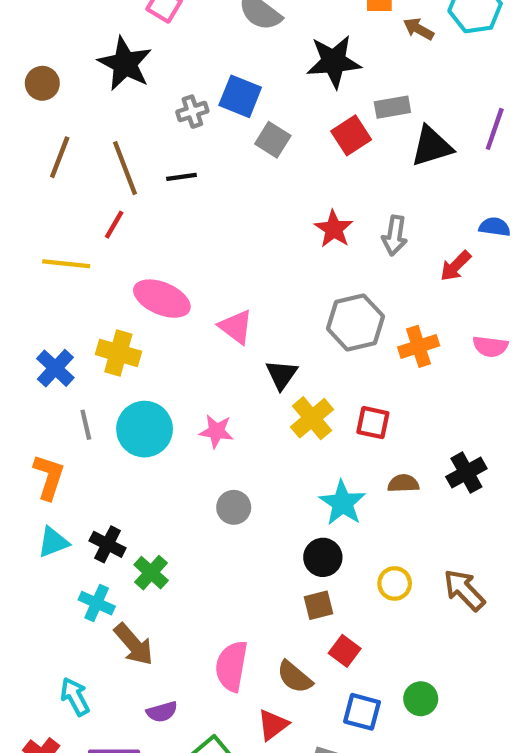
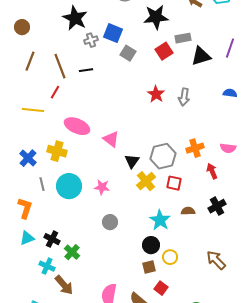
black star: (125, 64) -> (75, 18), moved
red arrow: (456, 266) -> (212, 171), moved, turned 112
gray hexagon: (355, 322) -> (163, 156), moved
yellow circle: (395, 583) -> (170, 257), moved

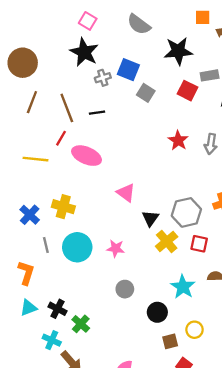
brown circle: (22, 27) -> (23, 63), size x1.6
red square: (164, 51) -> (188, 91), turned -30
pink ellipse: (77, 126) -> (87, 156), moved
black circle: (151, 245) -> (157, 312), moved

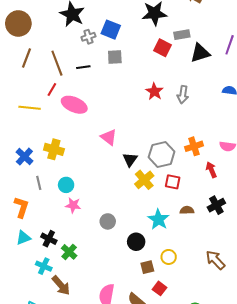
gray square: (146, 93) -> (115, 57), moved, turned -35
cyan circle: (77, 247) -> (66, 185), size x0.6
pink star: (116, 248) -> (73, 205), moved

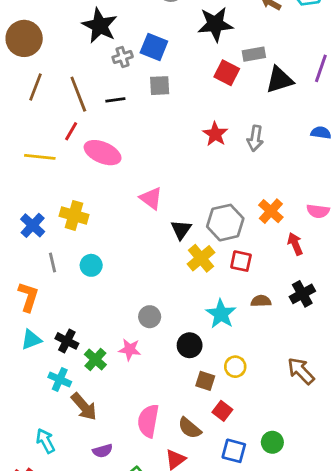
orange cross: (194, 146) -> (271, 211), turned -30
pink star: (73, 205) -> (130, 350), moved
brown square: (147, 267) -> (205, 381), turned 32

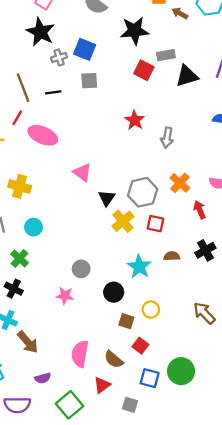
gray arrow: (255, 138) -> (167, 138), moved
green cross: (95, 360) -> (20, 258), moved
green circle: (272, 442) -> (181, 371), size x1.5

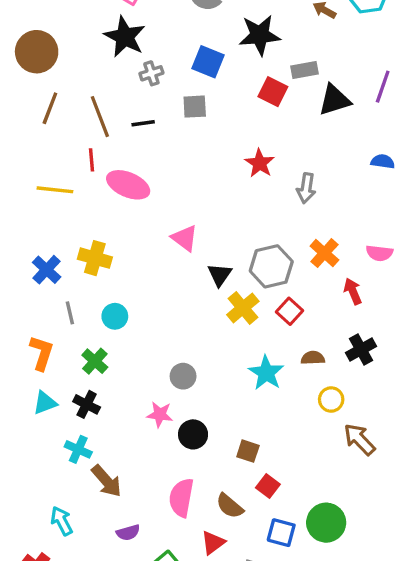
blue square: (85, 49) -> (208, 62), moved
red line: (17, 118) -> (92, 160), turned -35
red square: (155, 224) -> (290, 311), turned 30
black circle: (114, 292) -> (193, 434), moved
yellow circle: (151, 310) -> (331, 399), moved

